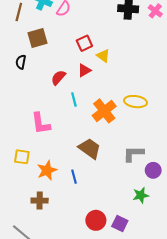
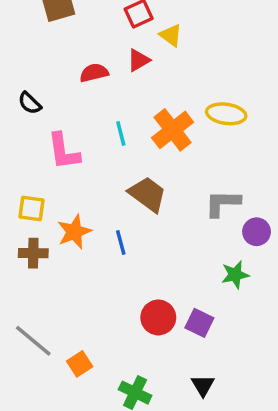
black semicircle: (21, 62) -> (30, 103), moved, turned -56
red semicircle: (58, 78) -> (94, 73), turned 35
cyan line: (74, 99) -> (121, 133), moved
brown cross: (40, 201) -> (33, 253), moved

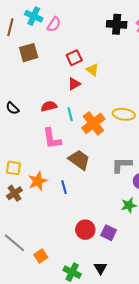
red semicircle: (94, 73) -> (49, 106), moved
cyan line: (121, 133) -> (70, 114), moved
pink L-shape: (64, 151) -> (52, 139), moved
brown cross: (33, 253) -> (14, 193), turned -35
black triangle: (203, 385) -> (100, 268), moved

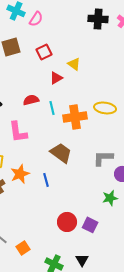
red square: (74, 58) -> (44, 52), moved
orange cross: (93, 123) -> (75, 117), turned 30
pink L-shape: (52, 139) -> (18, 132), moved

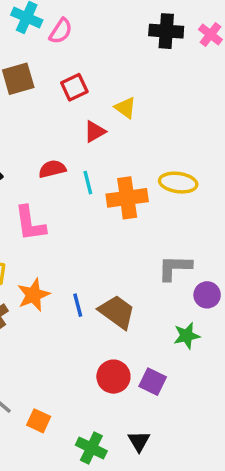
brown trapezoid: (61, 153) -> (117, 312), moved
orange square: (23, 248) -> (39, 421), turned -32

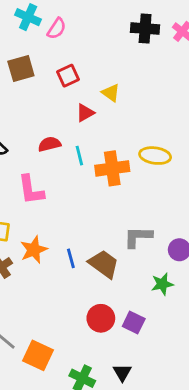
gray L-shape: (175, 268) -> (138, 237), moved
orange square: (39, 421) -> (38, 355), size x1.5

